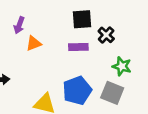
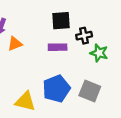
black cross: (106, 35) -> (84, 36), turned 35
green star: (122, 66) -> (99, 53), moved

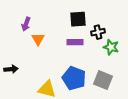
orange triangle: (15, 44) -> (38, 39), turned -40
blue pentagon: (56, 89) -> (74, 78), turned -30

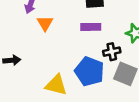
black cross: (98, 32) -> (112, 52), moved

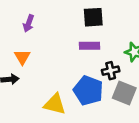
orange triangle: (45, 23) -> (22, 57), moved

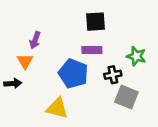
purple arrow: (29, 23) -> (35, 40), moved
blue pentagon: (88, 91) -> (73, 74), moved

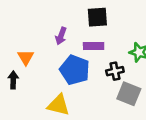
purple arrow: (35, 40) -> (61, 36), moved
black arrow: (13, 83) -> (13, 80), turned -84

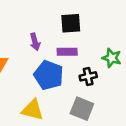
purple arrow: (61, 36) -> (35, 42), turned -35
gray square: (129, 94) -> (82, 109), moved

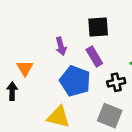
purple rectangle: (67, 52) -> (94, 57), turned 60

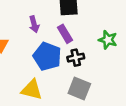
black cross: (116, 82) -> (76, 58), moved

